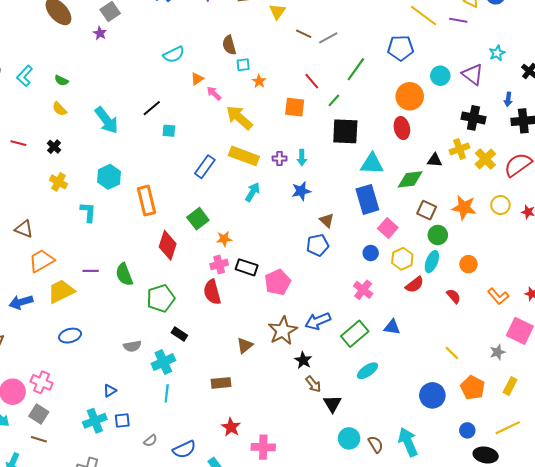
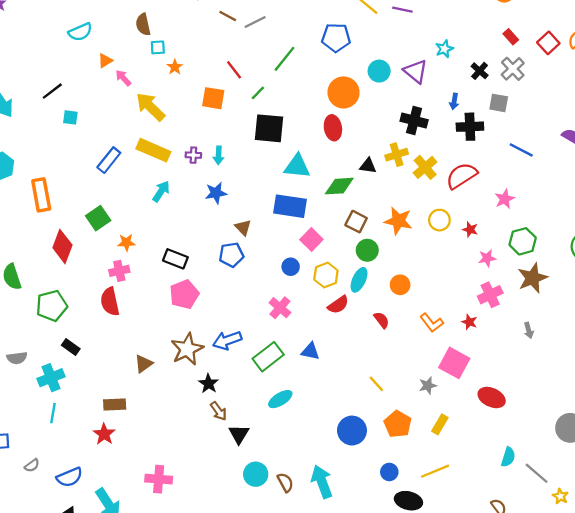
blue rectangle: (367, 199) -> (290, 206), turned -68
black rectangle: (247, 267) -> (175, 259), moved
red star: (231, 427) -> (104, 434), moved

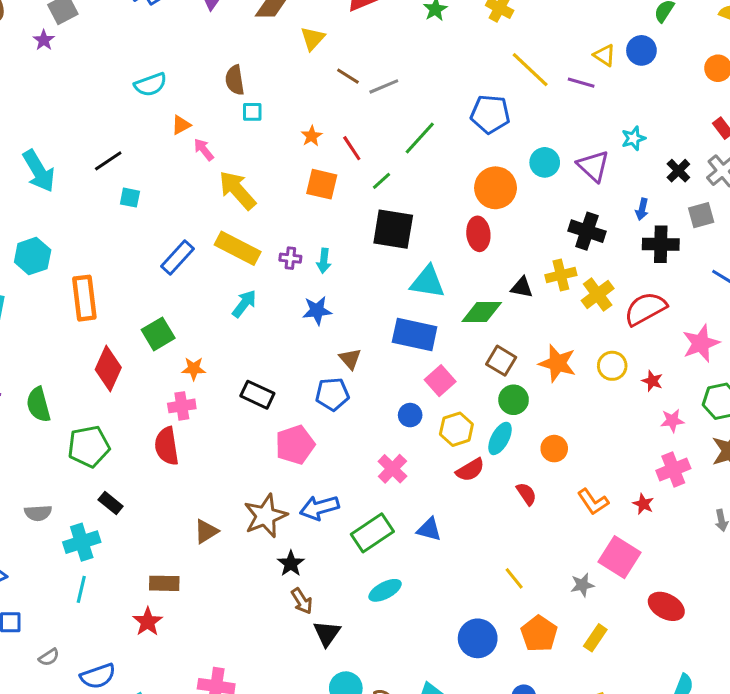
orange star: (175, 67) -> (312, 136), moved
gray square: (499, 103) -> (701, 215), turned -30
pink star: (505, 199) -> (701, 343), size x1.4
pink pentagon: (184, 294) -> (295, 445), moved

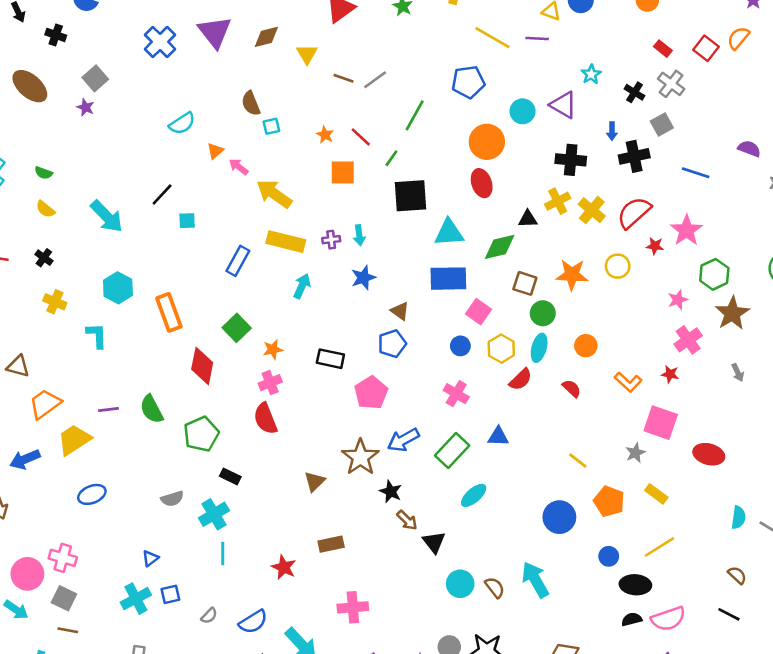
red star: (652, 381) -> (655, 246), moved
brown rectangle: (164, 583) -> (331, 544), moved
yellow rectangle: (595, 638) -> (656, 494), turned -75

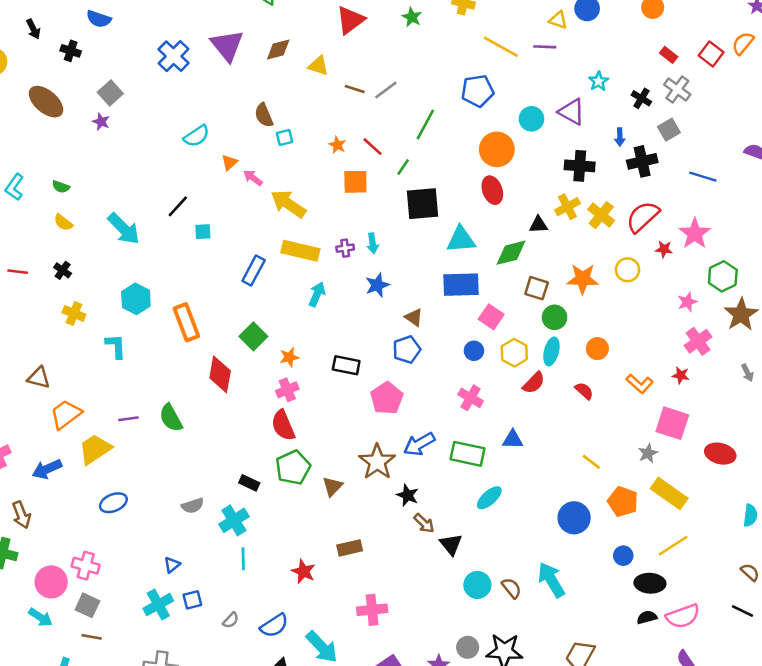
yellow triangle: (307, 54) -> (318, 66), turned -40
green pentagon: (201, 434) -> (293, 467), moved
green rectangle: (452, 450) -> (467, 454), turned 60
yellow rectangle: (656, 494) -> (669, 493), size x1.6

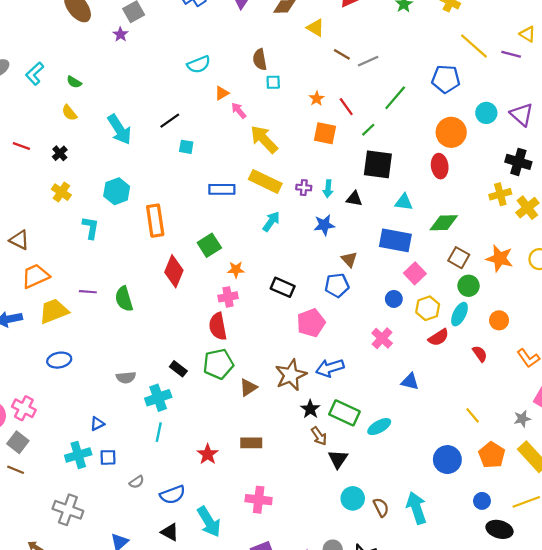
black triangle: (538, 225) -> (354, 199), moved
cyan triangle: (461, 239) -> (404, 202), size x0.7
blue rectangle: (254, 271) -> (222, 189), turned 50
green rectangle: (467, 454) -> (344, 413), moved

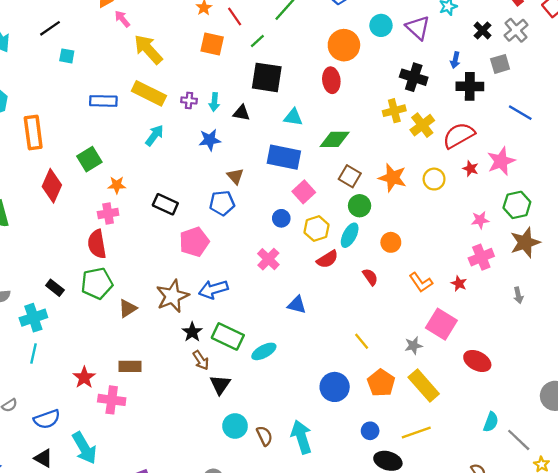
pink cross: (259, 500) -> (112, 400), moved

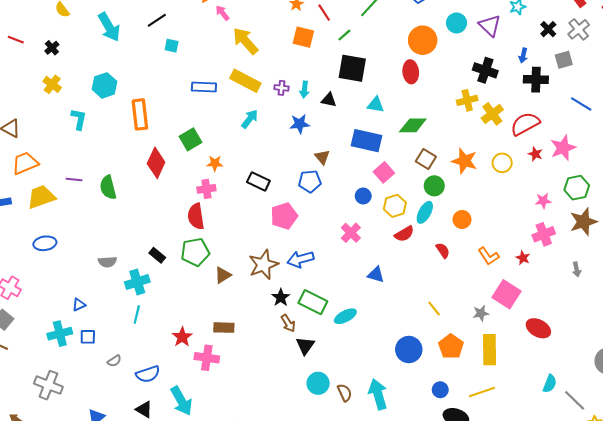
yellow rectangle: (424, 385) -> (490, 350), turned 40

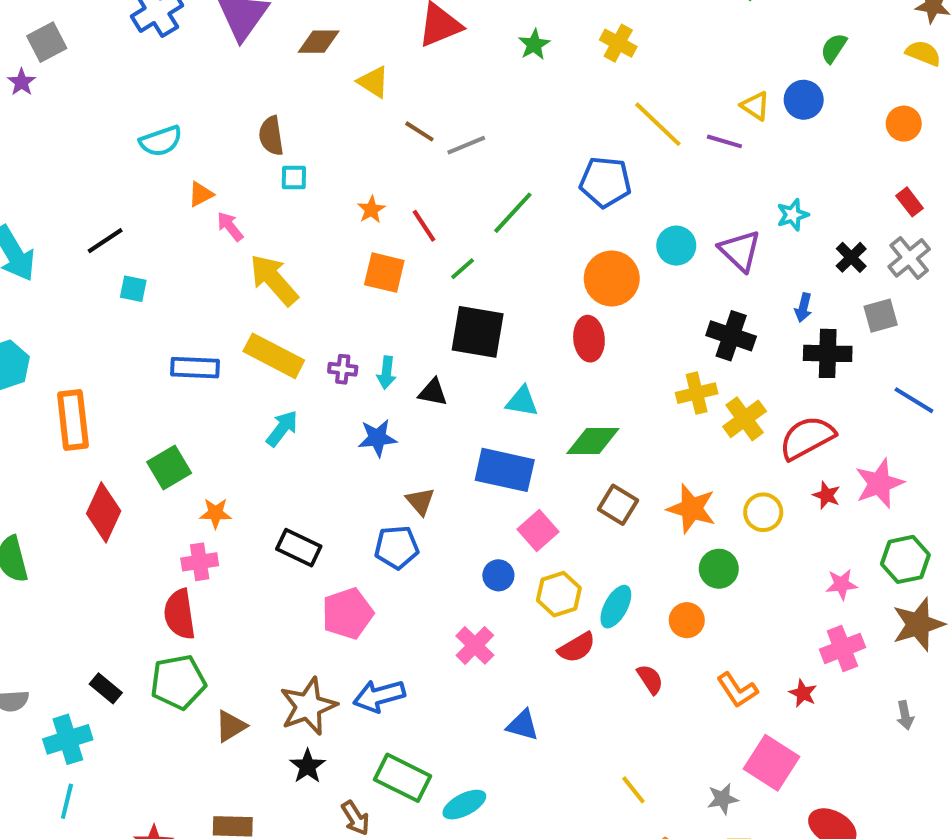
green circle: (434, 186) -> (719, 569), moved
black star: (281, 297) -> (308, 766), moved

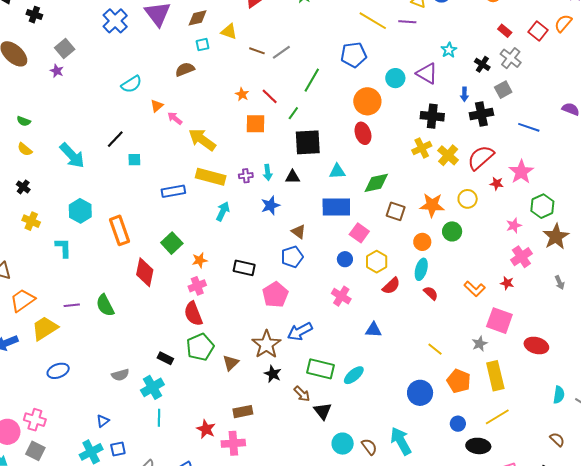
brown semicircle: (271, 136) -> (185, 69), turned 90
cyan square: (294, 178) -> (202, 45), moved
cyan ellipse: (616, 607) -> (421, 269), moved
orange circle: (687, 620) -> (422, 242), moved

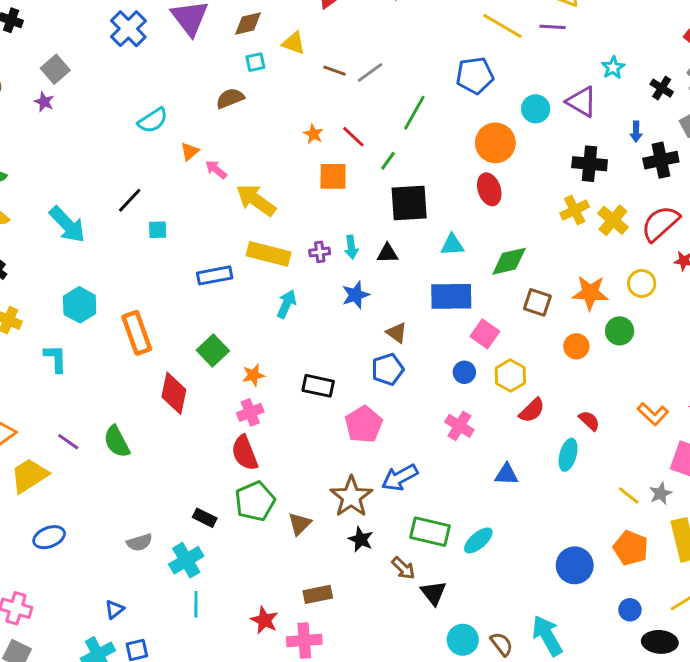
cyan ellipse: (421, 269) -> (568, 455), moved
purple line: (72, 305) -> (68, 442), turned 42
yellow line: (435, 349) -> (629, 495), moved

